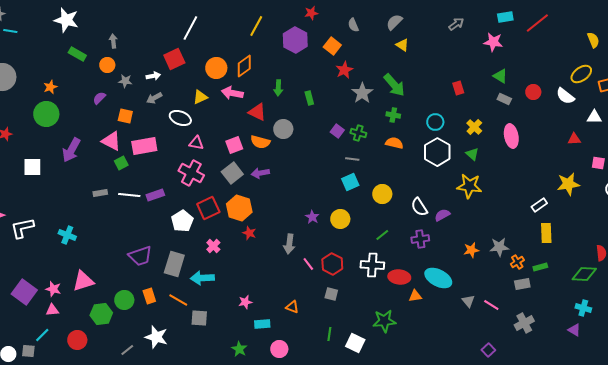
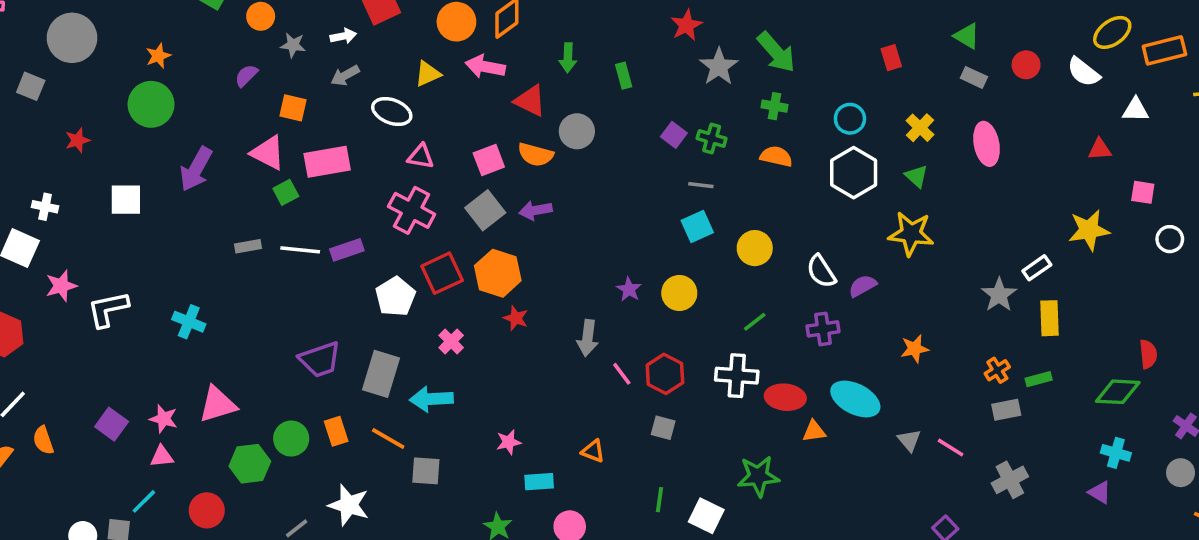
gray star: (499, 247) -> (999, 295), moved, turned -30
purple square: (24, 292) -> (112, 424), size x0.7

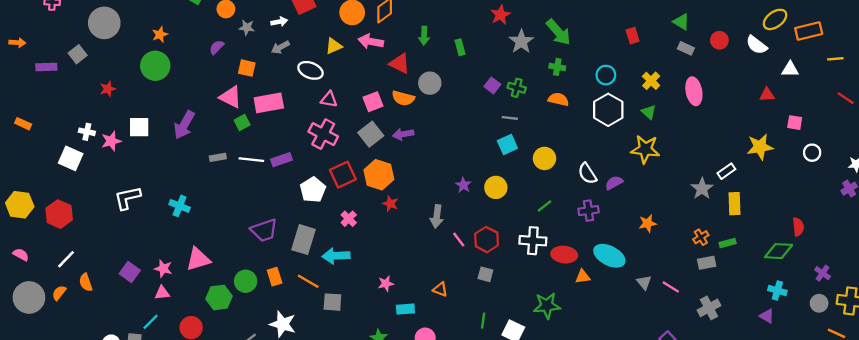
gray square: (31, 86) -> (78, 54), turned 30
purple arrow: (196, 169) -> (184, 125), moved
pink star: (61, 286) -> (111, 141), moved

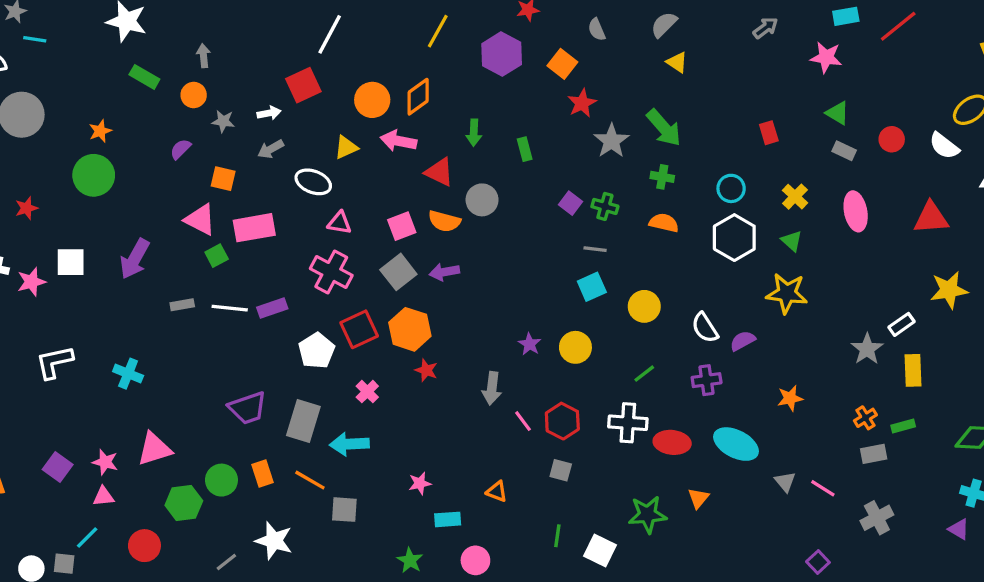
red triangle: (767, 95) -> (931, 218), moved, size x1.6
orange triangle: (583, 277) -> (698, 498), moved, turned -42

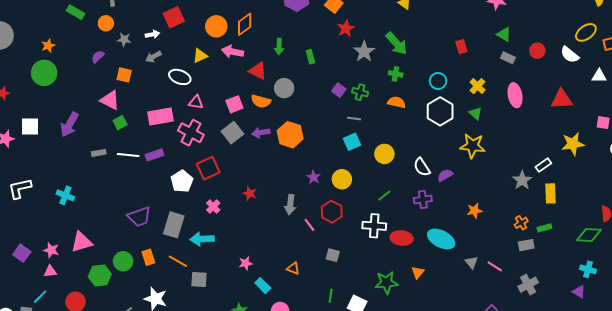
pink rectangle: (254, 228) -> (161, 116), moved
orange hexagon: (410, 329) -> (290, 135), moved
red hexagon: (562, 421) -> (332, 212), moved
cyan rectangle: (448, 519) -> (263, 286), turned 49

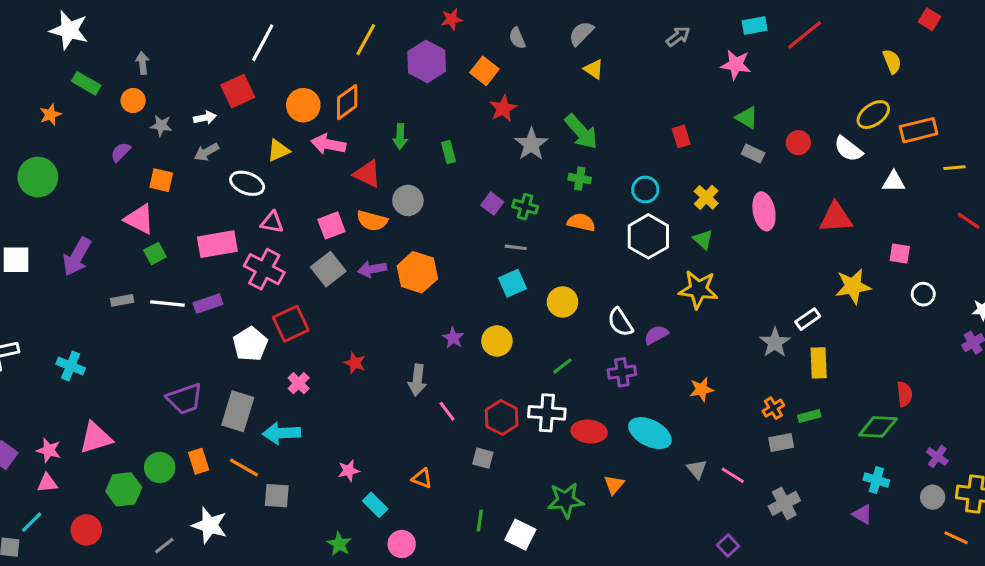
orange star: (48, 46) -> (50, 115), moved
red hexagon: (332, 212) -> (502, 418), moved

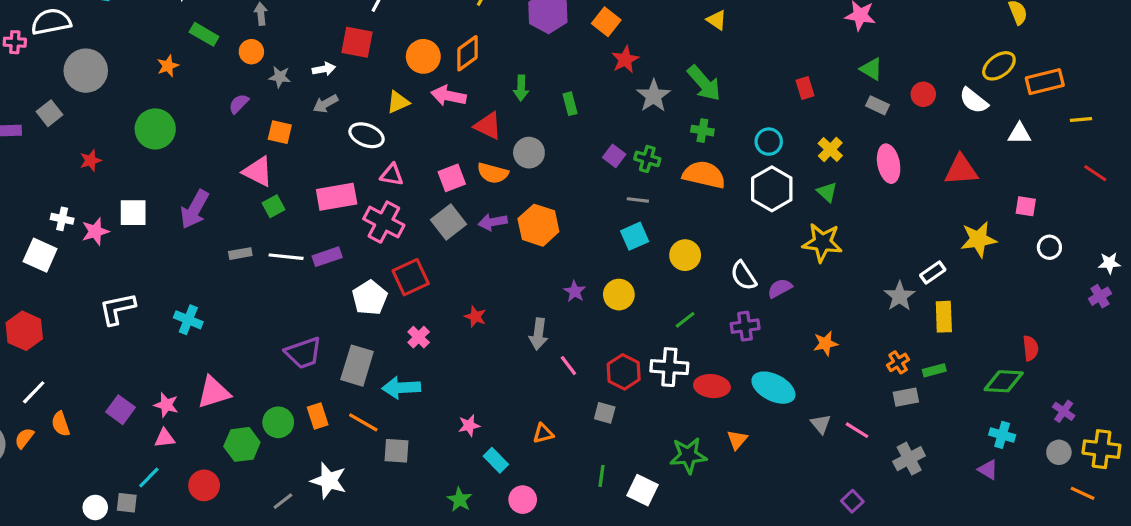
red square: (238, 91) -> (357, 42), turned 36
orange semicircle: (581, 222) -> (704, 175), size x1.5
orange triangle: (422, 478) -> (543, 433), turned -35

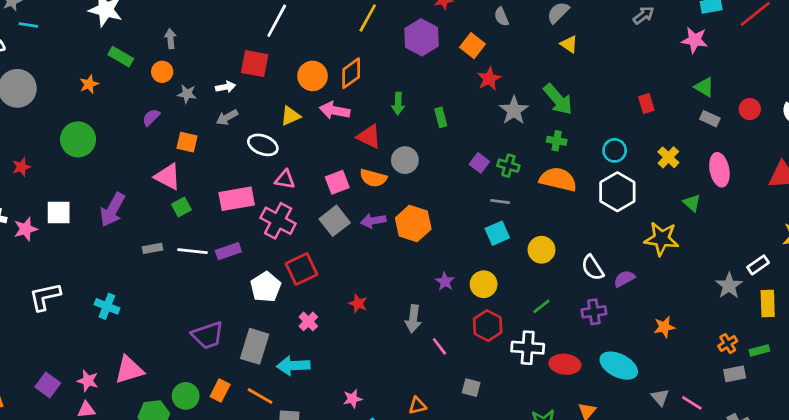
green triangle: (827, 192) -> (692, 203), moved
red hexagon: (624, 372) -> (488, 326), moved
orange rectangle: (318, 416) -> (220, 390), turned 45

